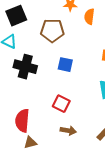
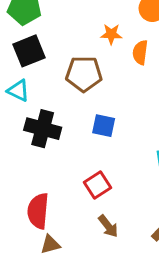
red square: (61, 104) -> (98, 185), turned 30
brown arrow: (68, 131) -> (108, 226), turned 42

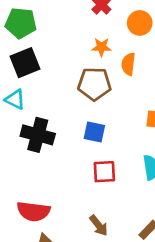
brown pentagon: (84, 74) -> (94, 84), moved
red square: (98, 185) -> (104, 172), moved, turned 30
red semicircle: (38, 211) -> (33, 211), turned -88

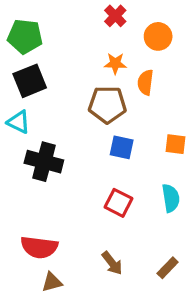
blue square: (94, 132) -> (122, 147), moved
red square: (104, 172) -> (118, 203), turned 30

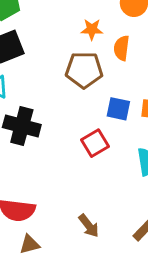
blue square: (122, 147) -> (118, 109), moved
red square: (118, 203) -> (95, 143), moved, turned 32

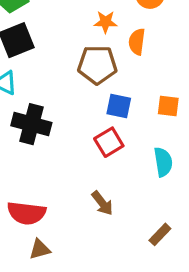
blue square: (118, 109) -> (119, 106), moved
brown arrow: (89, 226) -> (102, 203), moved

